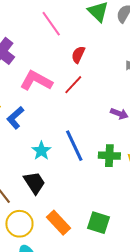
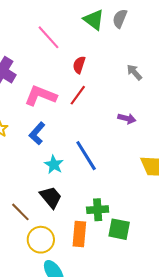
blue L-shape: (15, 118) -> (37, 133), moved
green cross: (109, 156) -> (98, 210), moved
orange rectangle: (58, 223) -> (79, 234), turned 55

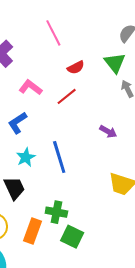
green triangle: (94, 20) -> (115, 63), moved
red semicircle: (79, 65) -> (76, 67), turned -150
pink L-shape: (41, 96) -> (31, 87), size x0.7

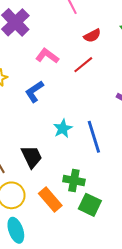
cyan star: (26, 157) -> (63, 129), moved
blue line: (59, 157) -> (94, 137), moved
orange rectangle: (33, 231) -> (50, 200), turned -60

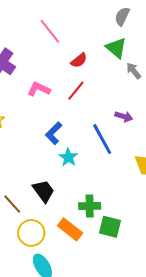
blue L-shape: (34, 91) -> (54, 133), moved
blue line: (94, 137) -> (102, 139), moved

